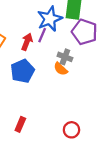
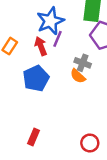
blue star: (50, 19) -> (50, 21), moved
red arrow: (27, 42) -> (41, 46), turned -42

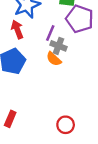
purple line: (58, 39) -> (50, 33), moved

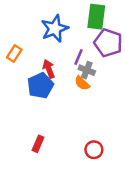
red arrow: (17, 29) -> (49, 69), moved

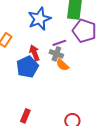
purple line: (78, 57) -> (59, 43), turned 48
gray cross: (87, 70) -> (56, 54), moved

